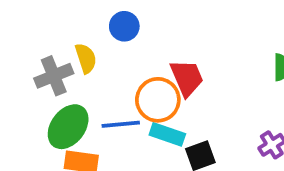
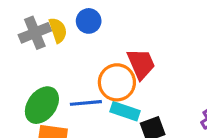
yellow semicircle: (86, 58) -> (58, 30), moved
gray cross: (54, 76) -> (35, 33), moved

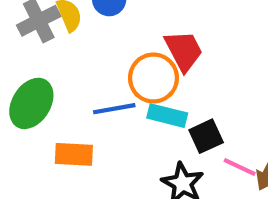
green ellipse: (42, 105) -> (31, 103), moved

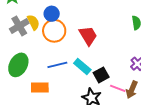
orange circle: (153, 78) -> (54, 31), moved
cyan rectangle: (167, 116) -> (82, 66), turned 30

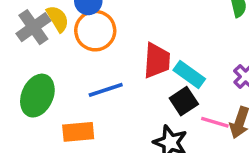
red trapezoid: (88, 36) -> (157, 61), moved, turned 40
cyan rectangle: (82, 66) -> (189, 74), moved

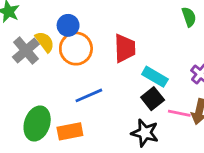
red trapezoid: (157, 61) -> (125, 48), moved
green ellipse: (37, 96) -> (37, 123), moved

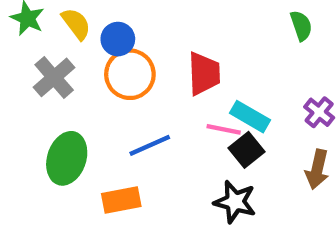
yellow semicircle: (45, 42) -> (76, 24), moved
pink line: (179, 113) -> (224, 129), moved
green ellipse: (37, 123) -> (67, 158), moved

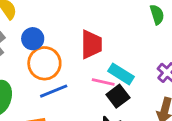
blue circle: (118, 39) -> (33, 39), moved
orange circle: (130, 74) -> (44, 63), moved

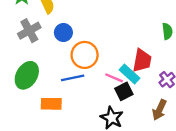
red trapezoid: (91, 44) -> (142, 61), moved
orange circle: (44, 63) -> (85, 55), moved

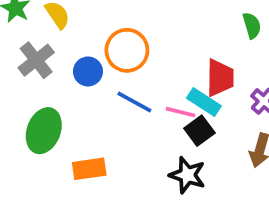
blue circle: (63, 33) -> (88, 71), moved
orange circle: (85, 55) -> (127, 50), moved
blue line: (73, 78) -> (134, 102), moved, turned 50

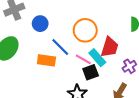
orange circle: (127, 50) -> (85, 30), moved
orange rectangle: (89, 169) -> (46, 60), moved

